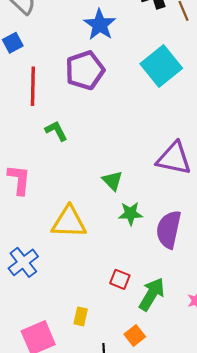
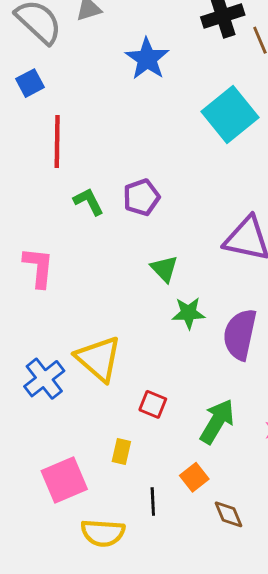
purple pentagon: (85, 70) -> (141, 197), moved, size x0.7
yellow triangle: (69, 222) -> (99, 359), moved, turned 39
red square: (120, 279) -> (153, 404), moved

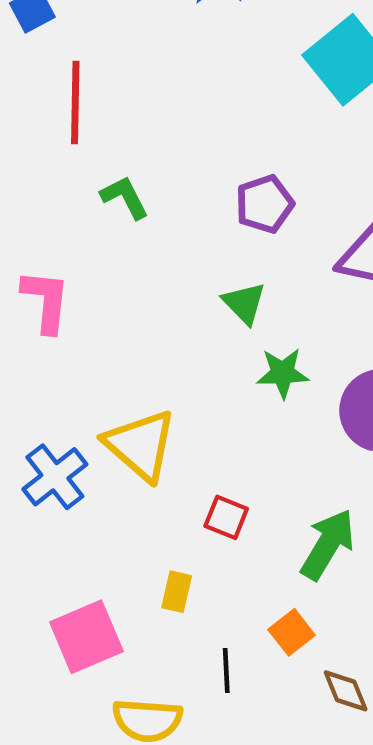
purple pentagon: (141, 197) -> (265, 204), moved

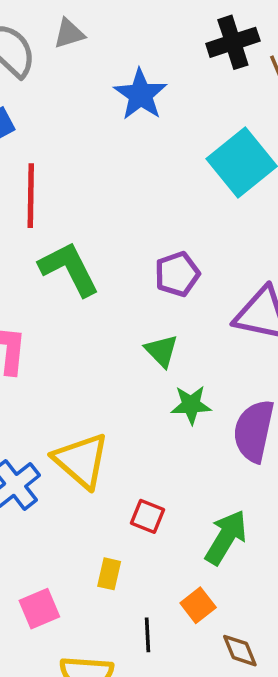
green L-shape: (125, 197) -> (69, 269), size x1.6
pink square: (86, 637) -> (39, 609), size x0.7

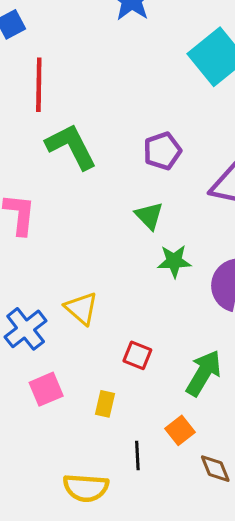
yellow triangle: (81, 461) -> (81, 308), size x0.7
pink square: (39, 609) -> (46, 389), moved

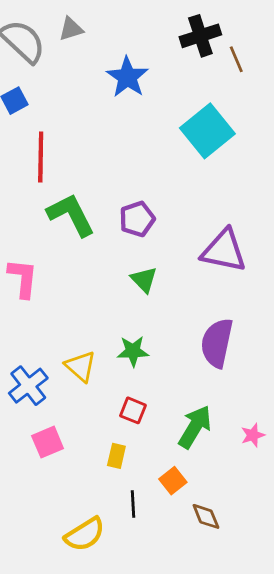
purple pentagon: (162, 151) -> (137, 219), moved
green star: (174, 261) -> (133, 351), moved
yellow rectangle: (105, 404) -> (116, 456), moved
yellow semicircle: (86, 488) -> (85, 534), turned -36

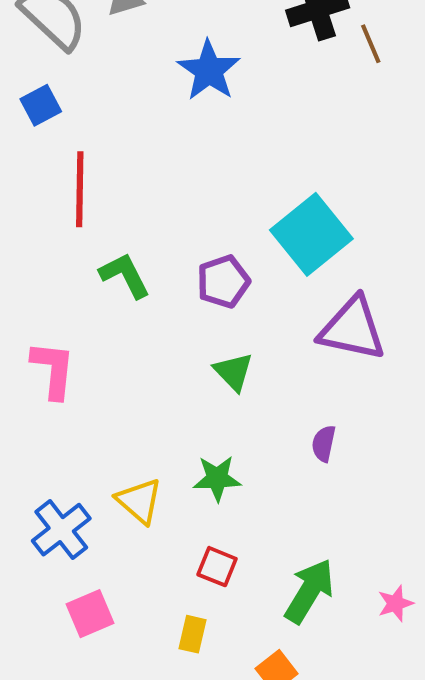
cyan square: (207, 131) -> (311, 234), moved
green L-shape: (71, 215) -> (125, 275), size x0.7
purple semicircle: (217, 343) -> (324, 444), moved, size x0.5

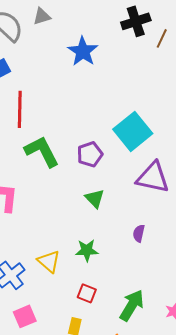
brown line: (371, 44) -> (162, 38), turned 48
green L-shape: (125, 275) -> (42, 151), size x1.4

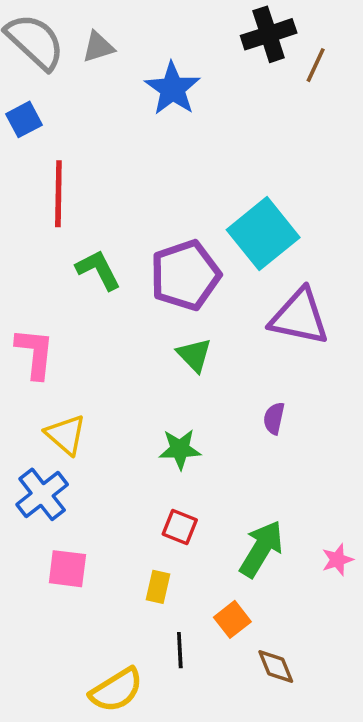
gray triangle: (42, 16) -> (98, 47), moved
green L-shape: (42, 151) -> (98, 270), size x0.7
purple pentagon: (90, 154) -> (185, 275), size x1.5
yellow triangle: (49, 261) -> (66, 435), moved
pink square: (25, 316) -> (67, 569), turned 30

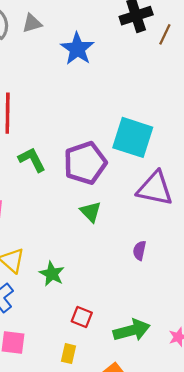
cyan square: (263, 234) -> (133, 137), turned -33
green star: (180, 449) -> (52, 274), moved, turned 30
green arrow: (261, 549) -> (132, 330), turned 44

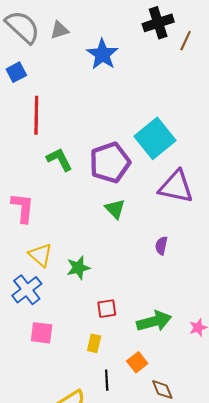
cyan square: (133, 137) -> (155, 138), turned 33
green star: (52, 274) -> (78, 268), turned 30
red square: (82, 317) -> (107, 309), turned -30

